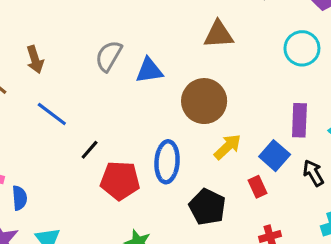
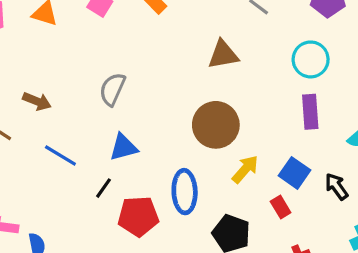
brown arrow: (35, 59) -> (37, 101), turned -44
blue triangle: (149, 70) -> (123, 147), moved
purple rectangle: (299, 120) -> (310, 112), moved

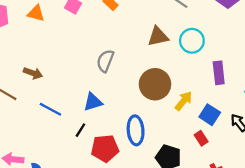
cyan circle: (311, 59) -> (192, 41), moved
gray semicircle: (112, 89) -> (105, 61), moved
yellow arrow: (245, 169) -> (184, 101), moved

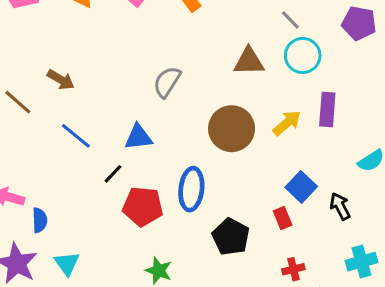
cyan circle: (192, 41) -> (303, 56), moved
purple rectangle: (219, 73) -> (327, 110), moved
yellow arrow: (184, 101) -> (287, 123), moved

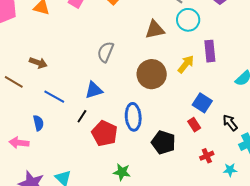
red pentagon: (143, 206) -> (105, 133), turned 30
black arrow: (340, 206) -> (230, 123), moved
blue semicircle: (40, 220) -> (38, 123), moved

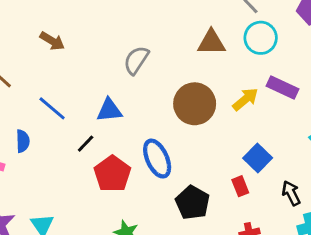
purple rectangle: (210, 51) -> (282, 88), turned -70
brown arrow: (38, 63) -> (52, 41), moved
blue ellipse: (133, 117) -> (157, 159), turned -32

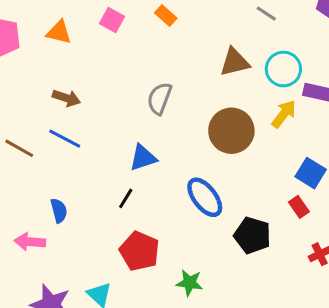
cyan circle: (261, 38) -> (283, 69), moved
blue line: (52, 108) -> (65, 139), moved
red pentagon: (112, 174) -> (139, 251), moved

